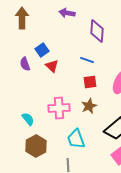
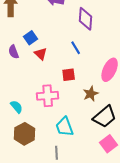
blue line: (87, 60) -> (76, 48), turned 40
red square: (90, 82) -> (69, 75), moved
brown star: (89, 106) -> (91, 94), moved

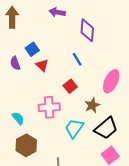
red square: (69, 75) -> (70, 86), turned -32
cyan trapezoid: (65, 127) -> (74, 128), moved, turned 55

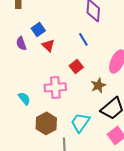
cyan trapezoid: (74, 128) -> (80, 122), moved
brown hexagon: (26, 145) -> (46, 123), moved

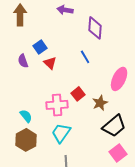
red square: (76, 66) -> (78, 94), moved
cyan trapezoid: (80, 122) -> (61, 133), moved
brown hexagon: (46, 123) -> (26, 140), moved

